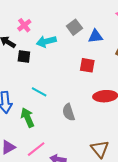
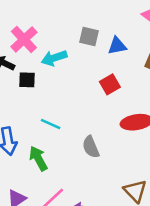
pink cross: (24, 25) -> (24, 39), size x1.5
gray square: (74, 27) -> (89, 37), turned -35
red square: (87, 65) -> (110, 84), turned -35

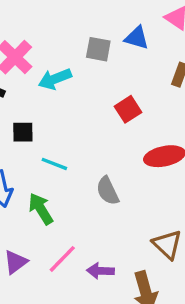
blue triangle: (117, 46) -> (137, 38), moved, turned 30
black square: (27, 80) -> (23, 132), moved

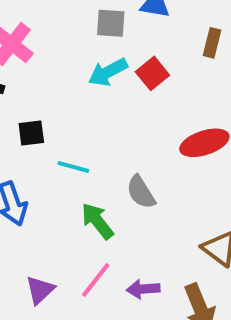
cyan arrow: (55, 79) -> (108, 72), moved
red square: (128, 109) -> (152, 73), moved
green arrow: (41, 209) -> (97, 221), moved

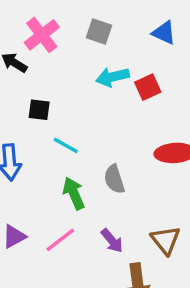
gray square: (111, 23) -> (99, 32), moved
purple arrow: (143, 289) -> (112, 241), moved, turned -140

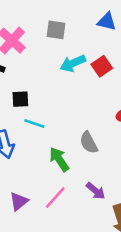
cyan line: (66, 145) -> (34, 124), moved

